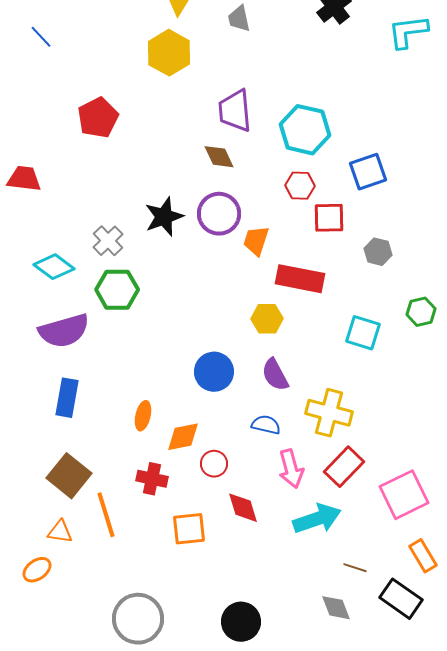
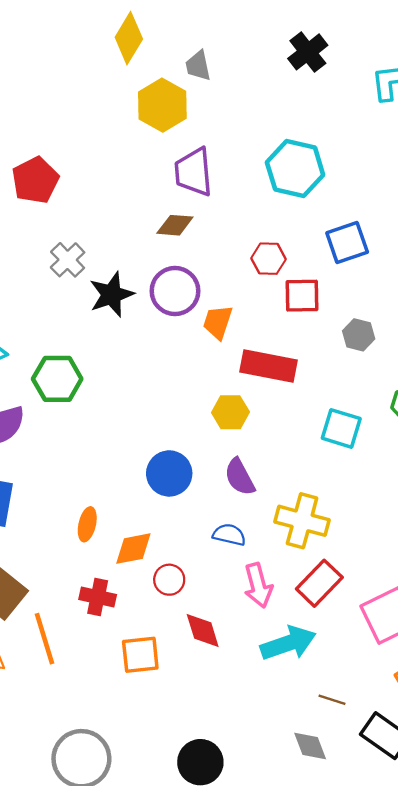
yellow hexagon: (169, 53) -> (162, 105), moved
cyan hexagon: (305, 130) -> (295, 169), moved
brown diamond: (219, 157) -> (175, 225), turned -60
gray cross: (108, 241) -> (68, 260), moved

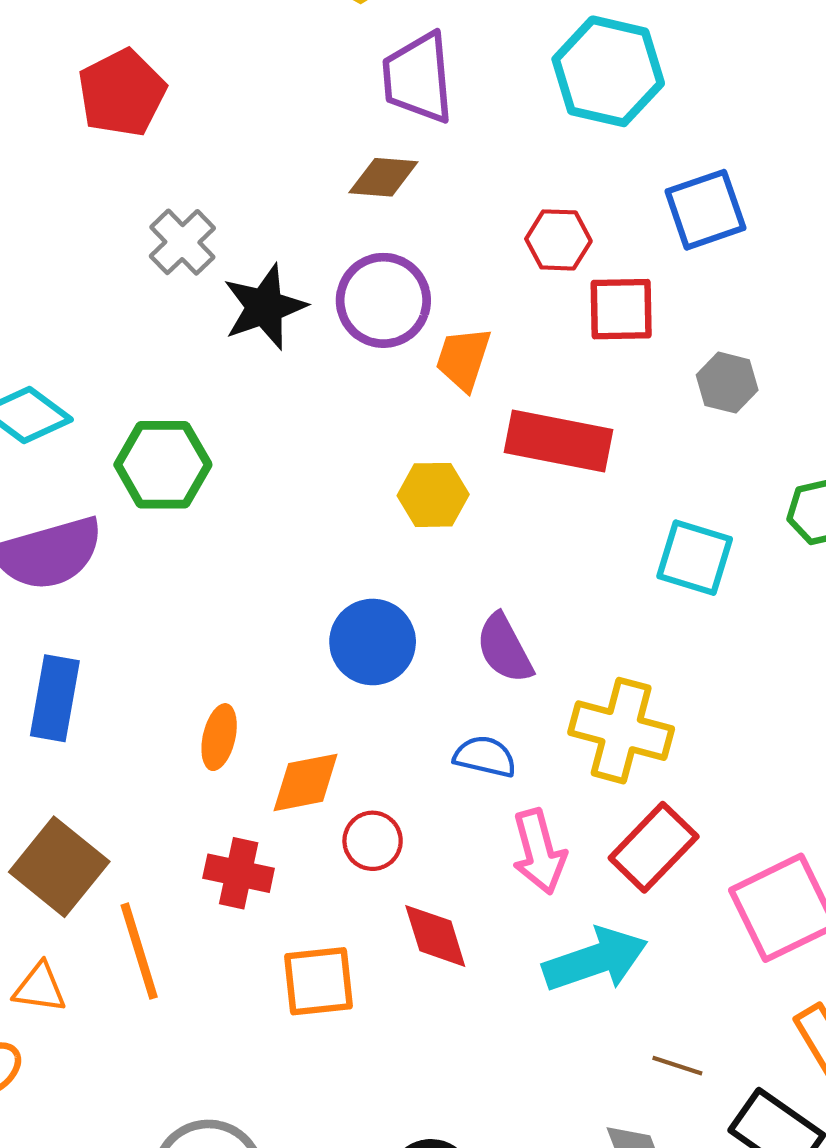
yellow hexagon: (230, 412) -> (433, 495), moved

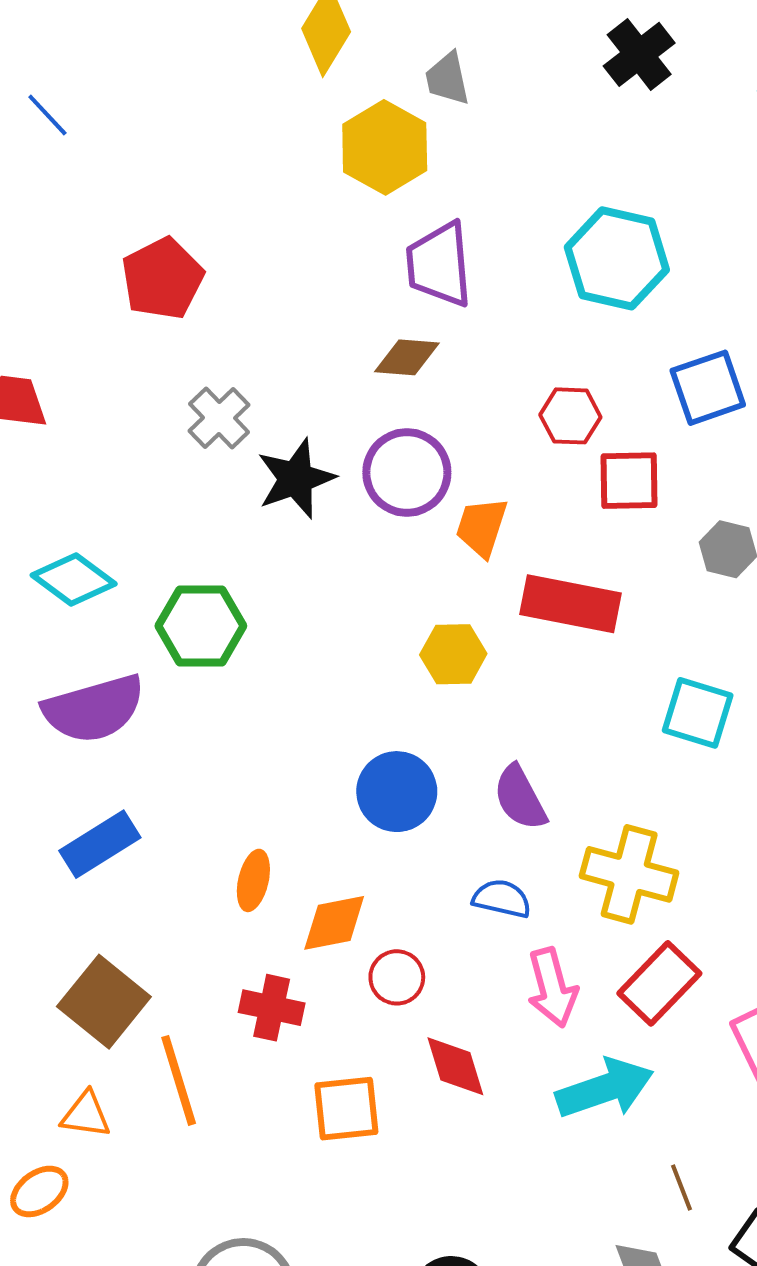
blue rectangle: (55, 698) -> (100, 844), turned 48
brown line: (677, 1066) -> (682, 1187), turned 51

